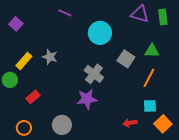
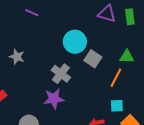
cyan circle: (100, 33) -> (75, 42), moved
green triangle: (152, 51) -> (127, 57), moved

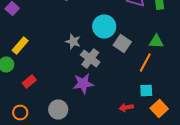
gray star: (17, 57) -> (73, 42), moved

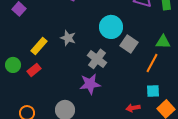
gray star: (73, 42) -> (68, 38), moved
yellow rectangle: (20, 46) -> (39, 46), moved
red rectangle: (29, 82) -> (34, 70), moved

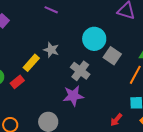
yellow rectangle: (39, 46) -> (31, 63), moved
red arrow: (133, 108) -> (116, 120), turned -40

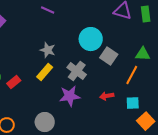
yellow rectangle: (31, 63) -> (45, 72), moved
red arrow: (116, 120) -> (107, 96), moved, turned 40

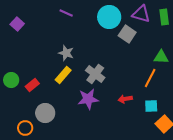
cyan circle: (91, 39) -> (109, 17), moved
gray square: (109, 56) -> (127, 34), moved
gray circle: (45, 122) -> (45, 113), moved

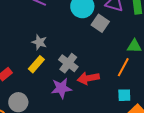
red arrow: (125, 99) -> (88, 78), moved, size x1.5

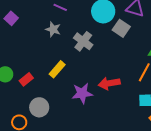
gray star: (39, 42) -> (53, 29), moved
gray cross: (68, 63) -> (83, 41), moved

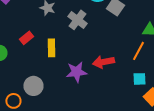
yellow rectangle: (57, 69) -> (51, 48), turned -42
red rectangle: (26, 79) -> (26, 38), moved

